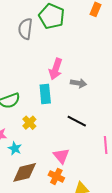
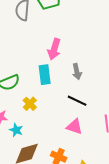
gray arrow: (78, 83) -> (77, 72), moved, turned 70
pink triangle: (61, 156) -> (74, 127), moved, turned -30

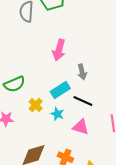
cyan rectangle: (45, 75) -> (60, 90), moved, turned 66
cyan star: (16, 130) -> (57, 114), moved

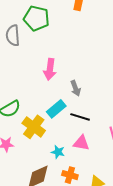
yellow cross: (36, 105) -> (34, 127), size x1.6
cyan star: (57, 114) -> (58, 152), moved

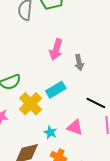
gray arrow: (76, 88) -> (79, 62), moved
black line: (80, 117) -> (96, 103), moved

